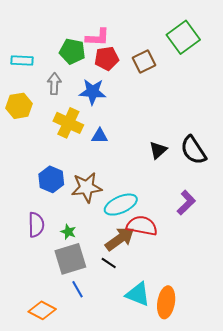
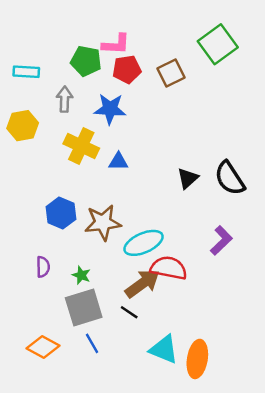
purple semicircle: (36, 225) -> (43, 267), size x0.7
orange diamond: (42, 310) -> (43, 347), moved

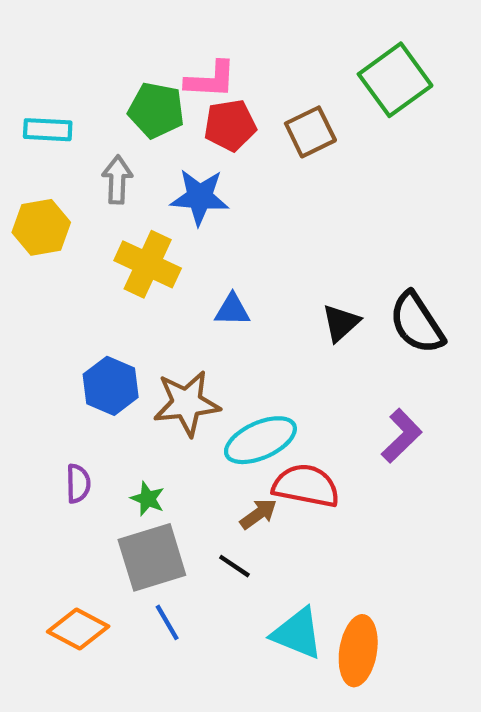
blue triangle: (118, 162) -> (232, 310), moved
brown arrow: (142, 284) -> (258, 514), size x0.6

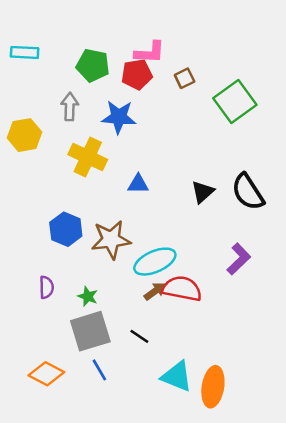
pink L-shape: (211, 80) -> (150, 52), moved
green square: (395, 80) -> (235, 101), moved
cyan rectangle: (48, 130) -> (25, 52), moved
brown square: (310, 132) -> (185, 78), size x0.7
brown arrow: (258, 514) -> (155, 291), moved

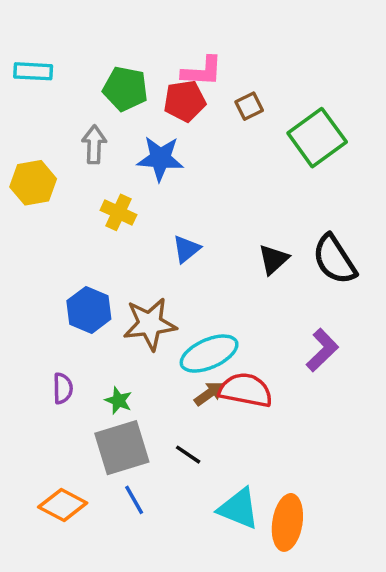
yellow cross: (88, 157) -> (118, 212), size x0.7
blue triangle: (138, 184) -> (186, 249), turned -40

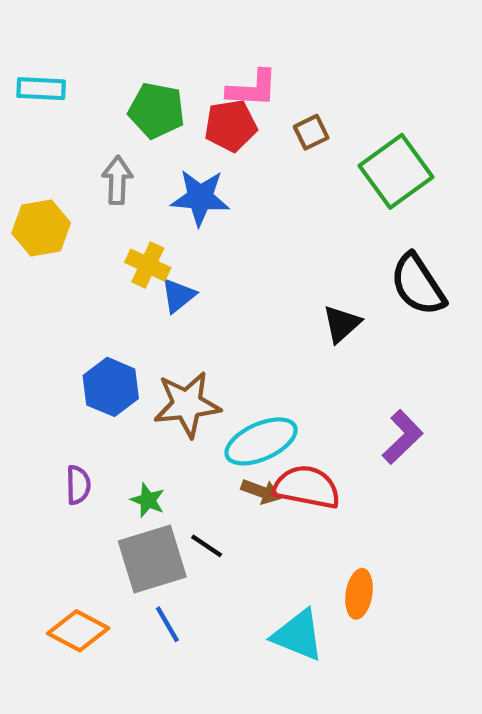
blue triangle: (186, 249) -> (178, 296), moved
black semicircle: (334, 259) -> (418, 285), moved
brown arrow: (209, 394) -> (261, 491), turned 56
black line: (188, 455) -> (207, 546), moved
orange ellipse: (287, 522) -> (359, 594), moved, size x0.7

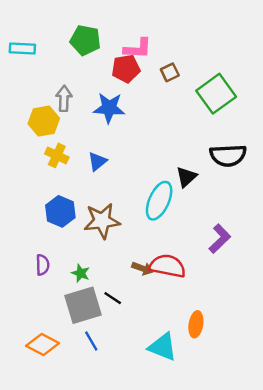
green pentagon: (157, 110) -> (85, 40), moved
yellow hexagon: (41, 228) -> (44, 121), moved
yellow cross: (148, 265) -> (57, 155), moved
black semicircle: (418, 285) -> (228, 155), turned -60
cyan ellipse: (261, 441) -> (159, 201), moved, turned -42

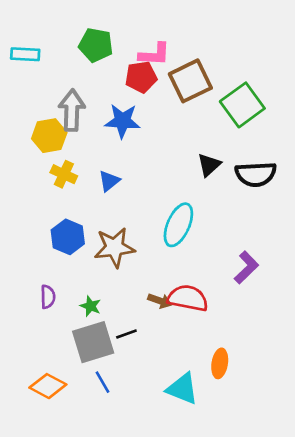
brown square: (170, 72) -> (190, 81), size x2.0
gray arrow: (64, 98) -> (72, 110), size x1.4
black triangle: (186, 177) -> (209, 165), moved
black line: (113, 298) -> (126, 334), turned -54

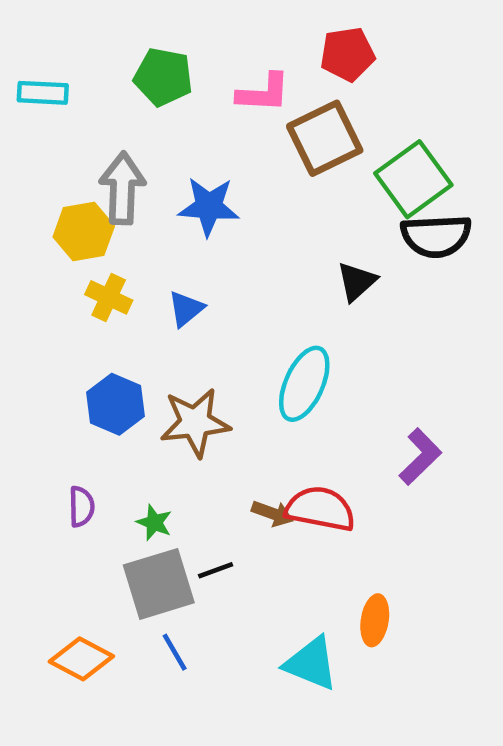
red pentagon: (141, 77) -> (347, 54), moved
black semicircle: (256, 174) -> (436, 236), moved

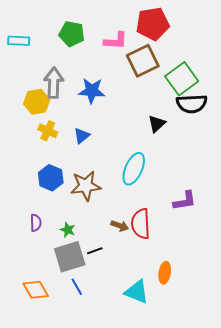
red pentagon: (347, 54) -> (153, 24), size x1.4
purple L-shape: (420, 457) -> (185, 201), turned 35
red semicircle: (320, 509) -> (141, 224), turned -104
orange diamond: (81, 659) -> (36, 290), turned 32

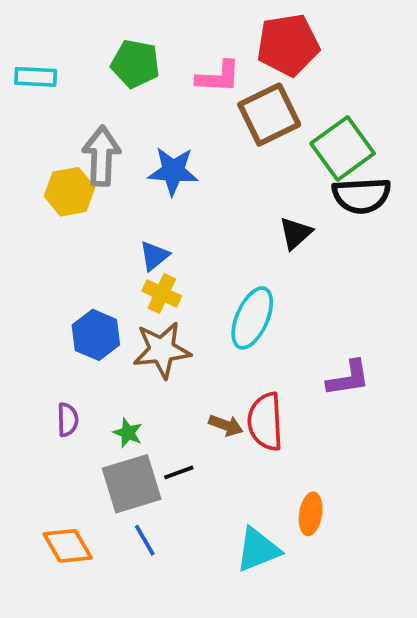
yellow cross: (48, 131) -> (162, 293), moved
cyan triangle: (137, 292) -> (258, 550), turned -44

